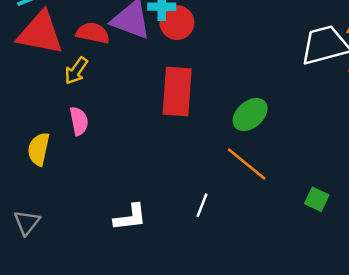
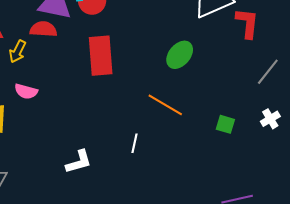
red semicircle: (93, 33) -> (43, 29), moved
green ellipse: (250, 114) -> (180, 55), moved
pink semicircle: (79, 121) -> (26, 91), turned 125

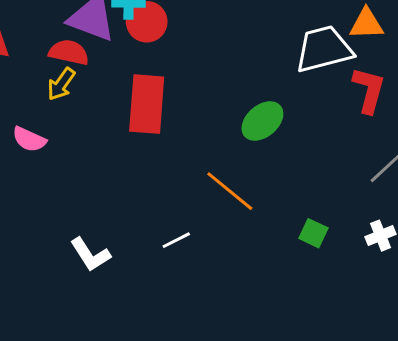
yellow arrow: (18, 51) -> (61, 84), moved
white line: (135, 143) -> (176, 240), turned 42
white L-shape: (79, 162) -> (90, 255), turned 64

